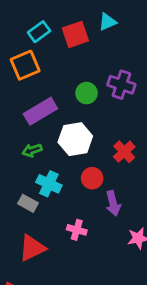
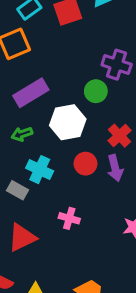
green circle: (87, 93) -> (96, 91), moved
purple arrow: (113, 203) -> (115, 168), moved

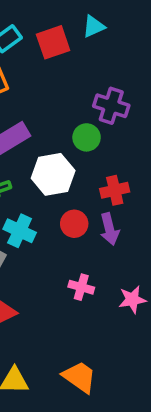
red cross: (120, 136) -> (115, 190), turned 30
pink cross: (69, 218) -> (81, 287), moved

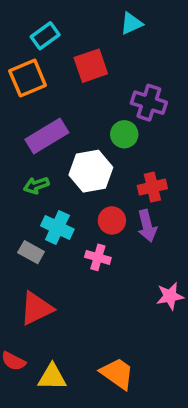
red square: (53, 42) -> (91, 66), moved
pink cross: (81, 287) -> (98, 257), moved

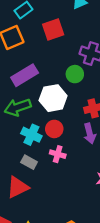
green arrow: (36, 185) -> (18, 107), size x1.6
red circle: (112, 220) -> (54, 129), moved
gray rectangle: (31, 252) -> (29, 162), moved

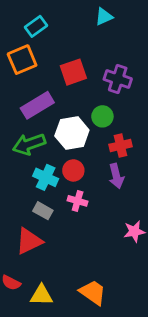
red square: (53, 29) -> (73, 72), moved
green circle: (75, 74) -> (102, 116), moved

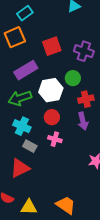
cyan cross: (46, 177) -> (22, 126), moved

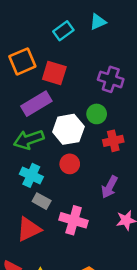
cyan rectangle: (25, 13) -> (63, 31), moved
red square: (52, 46) -> (54, 73), moved, turned 36
purple arrow: (83, 121) -> (109, 187), moved, turned 42
pink cross: (55, 139) -> (74, 220), moved, size x1.5

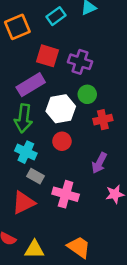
orange square: (22, 61) -> (17, 27), moved
purple cross: (111, 79) -> (80, 62), moved
green arrow: (29, 140) -> (23, 118), turned -64

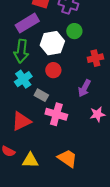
red cross: (103, 120) -> (95, 58), moved
cyan cross: (26, 152) -> (23, 79), turned 30
gray rectangle: (36, 176) -> (41, 95), moved

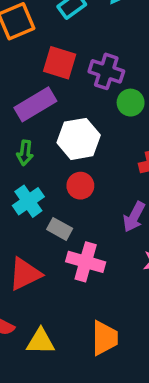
green circle: (74, 31) -> (131, 103), moved
green arrow: (21, 51) -> (25, 153), size x0.6
orange trapezoid: (67, 158) -> (105, 338), turned 55

